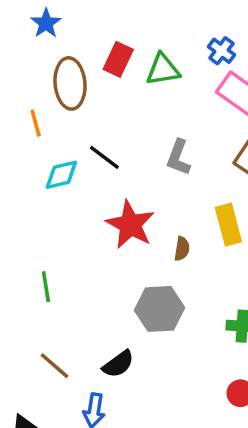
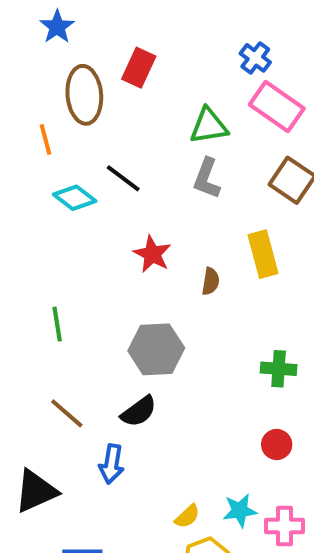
green triangle: (163, 70) -> (209, 126), moved
cyan diamond: (61, 175) -> (75, 198), turned 51
red star: (130, 225) -> (152, 254), size x0.7
gray hexagon: (160, 309) -> (156, 349), moved

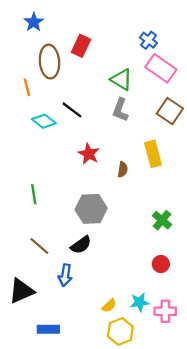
green triangle: (209, 126) -> (121, 80), turned 40
green cross: (279, 369) -> (162, 220), turned 36

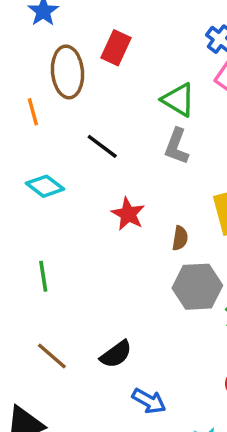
cyan diamond: (44, 121) -> (45, 186), moved
gray hexagon: (91, 209) -> (197, 287), moved
blue arrow: (65, 275) -> (149, 401), moved, turned -70

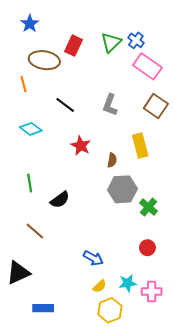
brown ellipse: (68, 72) -> (44, 60), turned -76
green triangle: (178, 100) -> (111, 42), moved, turned 45
black semicircle: (116, 354) -> (60, 200), moved

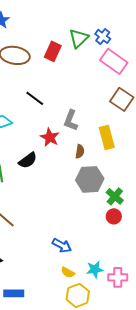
red rectangle: (73, 46) -> (53, 51), moved
gray L-shape: (110, 105) -> (71, 120), moved
black semicircle: (60, 200) -> (28, 160), moved
red circle: (147, 248) -> (114, 216), moved
yellow semicircle: (100, 286) -> (68, 272), turned 72

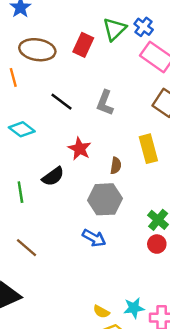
gray L-shape: (71, 120) -> (105, 103), moved
gray hexagon: (90, 179) -> (105, 199), moved
blue arrow: (62, 245) -> (94, 238), moved

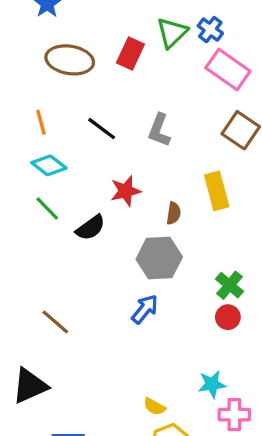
orange line: (13, 77) -> (41, 122), moved
red star: (80, 149) -> (126, 191), turned 30
green line: (20, 192) -> (47, 208), moved, turned -35
blue arrow: (94, 238) -> (145, 309), turned -80
cyan star: (134, 308) -> (212, 384), moved

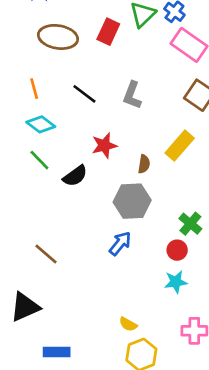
yellow rectangle: (217, 191) -> (180, 146), turned 56
red circle: (228, 317) -> (177, 250), moved
cyan star: (212, 384) -> (176, 282), moved

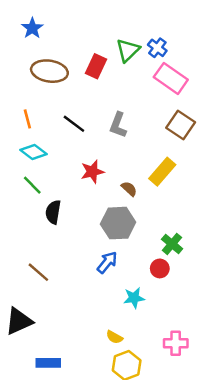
brown semicircle: (144, 164) -> (129, 189), turned -56
black semicircle: (75, 176) -> (53, 212), moved, turned 135
cyan star: (176, 282) -> (134, 298), moved

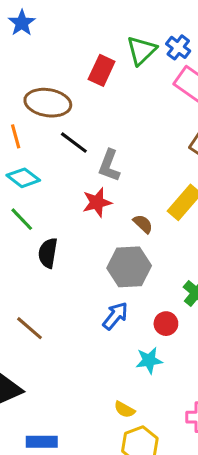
brown ellipse: (49, 71) -> (48, 103), moved
gray L-shape: (118, 125) -> (109, 166), moved
red circle: (160, 268) -> (166, 324), moved

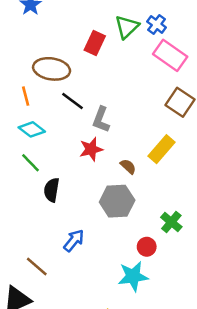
blue arrow: (115, 316) -> (74, 241), moved
brown line: (29, 328) -> (37, 266), moved
cyan star: (149, 360) -> (133, 276), size x1.4

